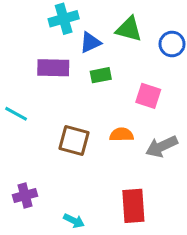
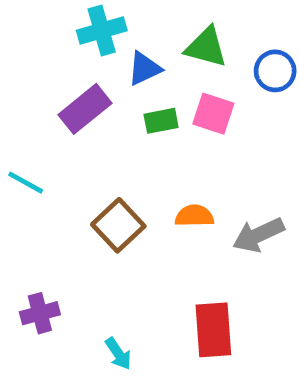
purple rectangle: (53, 68) -> (85, 109), turned -40
pink square: (148, 96) -> (213, 114), moved
brown square: (74, 141) -> (118, 225), turned 32
cyan arrow: (74, 221) -> (118, 354), turned 30

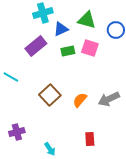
orange semicircle: (194, 216) -> (80, 100), moved, turned -49
red rectangle: (213, 330) -> (90, 139), size x0.6

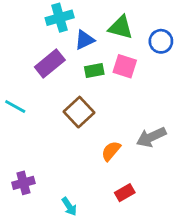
brown square: (50, 95) -> (79, 112), moved
orange semicircle: (80, 100) -> (111, 151), moved
red rectangle: (90, 139) -> (125, 193), turned 64

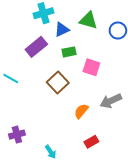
pink square: (125, 66) -> (91, 67), moved

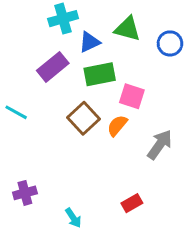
green rectangle: (69, 52) -> (100, 74), size x1.5
gray arrow: (111, 101) -> (160, 145), turned 150
orange semicircle: (81, 111) -> (117, 126), moved

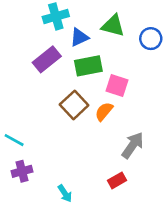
cyan line: (16, 112) -> (14, 140), moved
gray arrow: (160, 145) -> (133, 145), moved

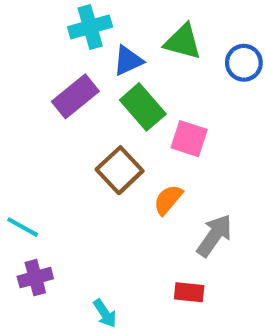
green rectangle: (88, 66) -> (143, 107), turned 60
orange semicircle: (104, 111) -> (168, 200), moved
red rectangle: (117, 180) -> (189, 292), turned 36

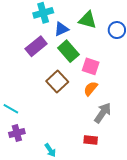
orange semicircle: (168, 200) -> (91, 89), moved

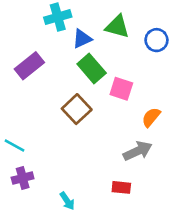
purple rectangle: (36, 46) -> (29, 66), moved
orange semicircle: (91, 89) -> (151, 117), moved
gray arrow: (103, 113) -> (138, 151), turned 30

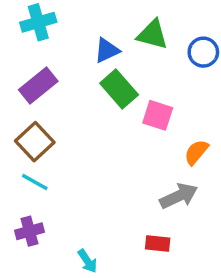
cyan cross: (58, 17) -> (38, 22), moved
brown square: (77, 109) -> (35, 142), moved
cyan line: (15, 146) -> (35, 182), moved

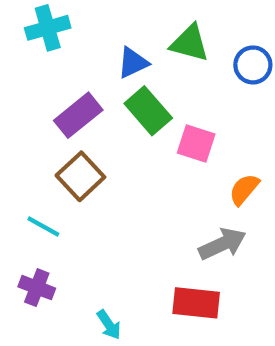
purple rectangle: (38, 85) -> (78, 115), moved
brown square: (35, 142) -> (80, 176), moved
purple cross: (30, 231) -> (37, 288), turned 36
red rectangle: (158, 243) -> (196, 303), size x1.5

